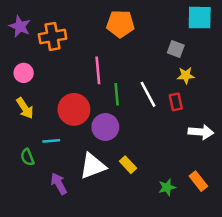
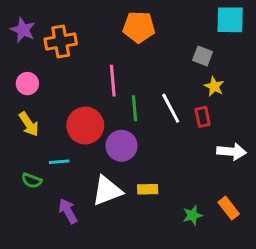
yellow star: (186, 75) -> (214, 86), turned 30
green semicircle: (27, 157) -> (32, 181), turned -48
yellow rectangle: (128, 165) -> (148, 189), turned -48

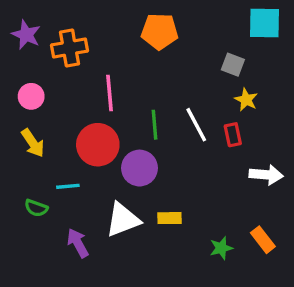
pink line: (113, 81) -> (109, 93), moved

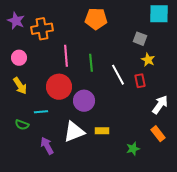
green line: (155, 125) -> (91, 63), moved
white arrow: (266, 175) -> (160, 105), turned -60
orange rectangle: (263, 240) -> (158, 134), moved

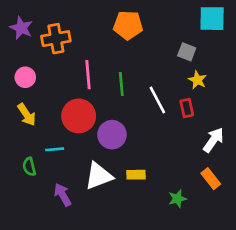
green semicircle: (22, 125) -> (29, 167), turned 56

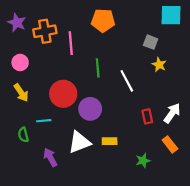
pink line: (88, 75) -> (71, 43), moved
red rectangle: (187, 108) -> (147, 116), moved

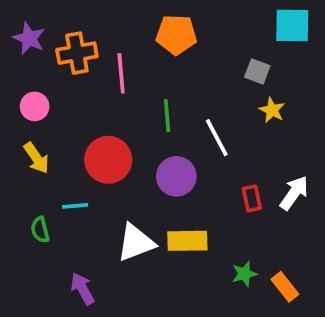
purple circle: (90, 109) -> (176, 176), moved
yellow rectangle: (110, 141) -> (187, 241), size x1.5
orange rectangle: (170, 144) -> (285, 287), moved
purple arrow: (50, 157) -> (82, 289), moved

